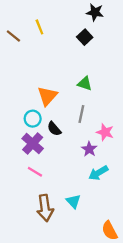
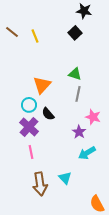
yellow line: (39, 27) -> (35, 36), moved
gray line: (81, 114) -> (78, 94), moved
pink line: (35, 172) -> (31, 152), turned 48

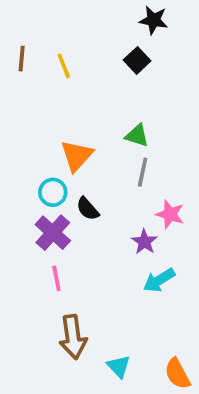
brown line: (12, 32) -> (22, 59), turned 56
cyan triangle: (65, 178) -> (119, 366), moved

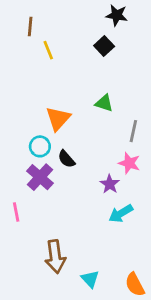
brown line: (22, 59) -> (30, 26), moved
gray line: (143, 172) -> (133, 131), moved
pink line: (56, 278) -> (16, 212), moved

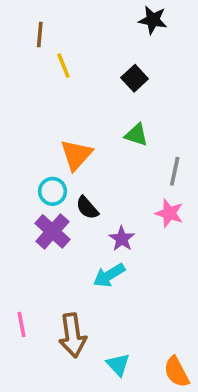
black square: (104, 46) -> (135, 78), moved
purple star: (110, 184) -> (122, 239), moved
pink line: (16, 212) -> (21, 324), moved
cyan arrow: (121, 213) -> (109, 275), moved

